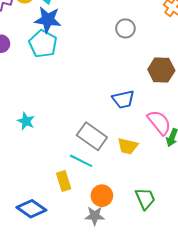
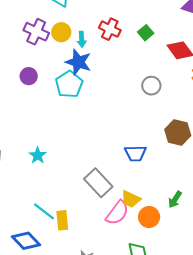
pink semicircle: (159, 122) -> (117, 213), moved, turned 64
cyan line: (81, 161) -> (44, 211), moved
orange circle: (102, 196) -> (149, 217), moved

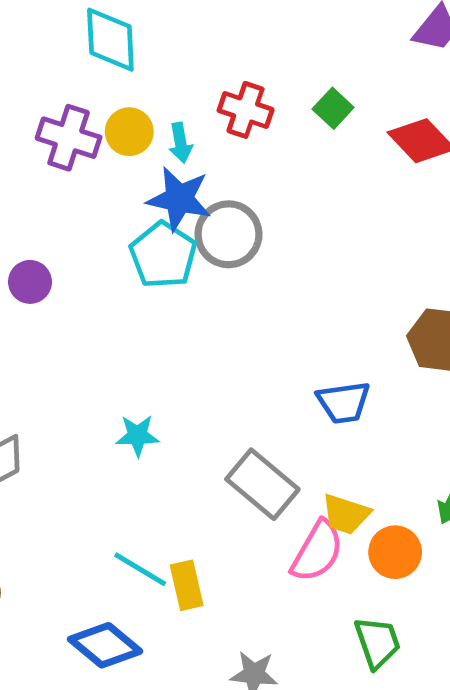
purple circle: (29, 76) -> (30, 282), moved
gray circle: (151, 86) -> (228, 234), moved, size x1.4
cyan star: (38, 155) -> (138, 435), moved, turned -30

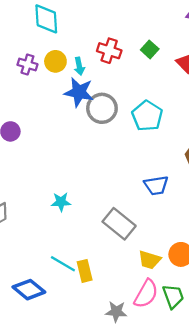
purple cross: (69, 138) -> (27, 64), size x0.7
cyan pentagon: (163, 255) -> (147, 116), moved
yellow trapezoid: (346, 514) -> (150, 260), moved
pink semicircle: (317, 551) -> (146, 294), moved
blue diamond: (105, 645) -> (29, 290), moved

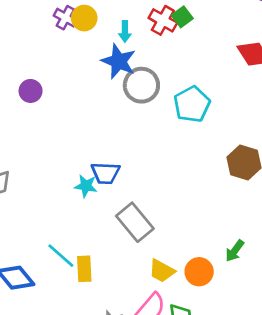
green square: (150, 49) -> (182, 17), moved
yellow circle: (55, 61) -> (84, 18), moved
blue trapezoid: (156, 185) -> (105, 173), moved
cyan star: (61, 202) -> (86, 186), moved

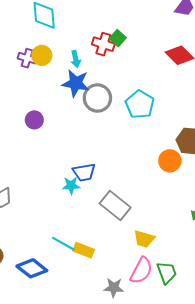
purple circle: (31, 91) -> (34, 120), moved
yellow rectangle: (84, 269) -> (84, 250), turned -54
orange circle: (199, 272) -> (170, 161), moved

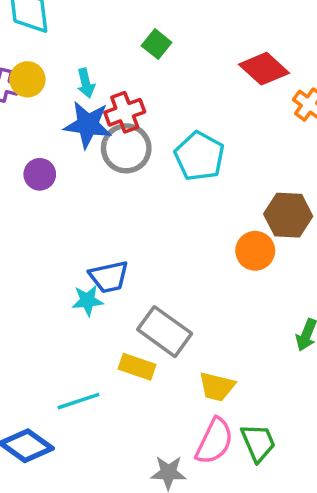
red cross: (103, 44) -> (125, 112), moved, turned -35
purple circle: (34, 120) -> (40, 174), moved
cyan line: (63, 244) -> (78, 401), turned -45
yellow rectangle: (84, 250) -> (137, 367), moved

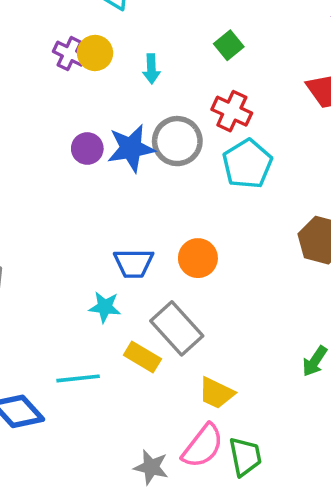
red cross: (125, 112) -> (232, 111), moved, turned 33
blue star: (88, 125) -> (131, 148), moved, turned -30
orange circle: (255, 251) -> (198, 258), moved
cyan star: (87, 301) -> (105, 307), moved

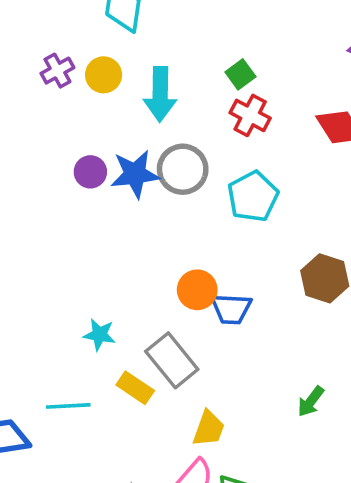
purple cross: (69, 54) -> (57, 71), moved, turned 32
cyan arrow: (151, 69) -> (160, 94), size x1.8
red cross: (232, 111) -> (250, 115), moved
blue trapezoid: (134, 263) -> (231, 309), moved
yellow trapezoid: (216, 393) -> (209, 429), turned -99

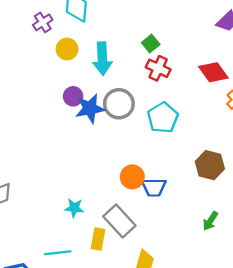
purple cross: (57, 71) -> (43, 22), moved
purple circle: (90, 172) -> (73, 96), moved
yellow rectangle: (135, 388) -> (98, 239), turned 70
green arrow: (311, 401) -> (210, 221), moved

